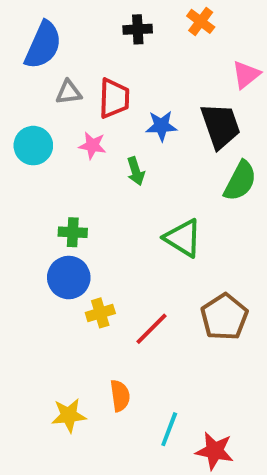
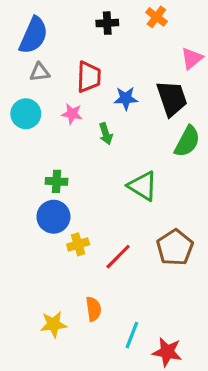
gray triangle: (69, 92) -> (40, 72), moved

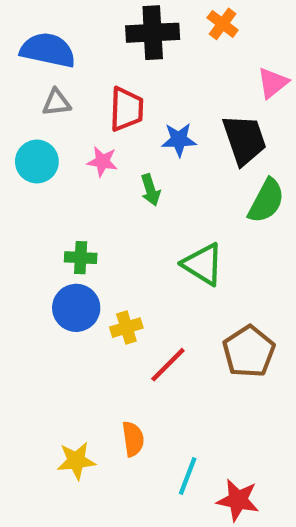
black cross: (107, 23) -> (153, 33), size x1.6
blue semicircle: (33, 35) -> (48, 50), turned -102
yellow cross: (78, 244) -> (126, 328), moved

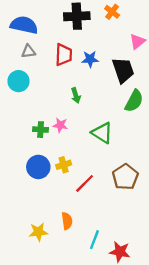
blue star: (179, 140) -> (90, 59), moved
pink star: (102, 162) -> (60, 125), moved
blue circle: (76, 308) -> (38, 167), moved

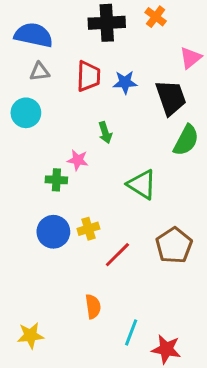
pink star: (60, 125) -> (78, 160), moved
yellow star: (38, 232) -> (30, 335), moved

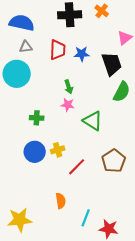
cyan circle: (26, 113) -> (17, 74), size x1.4
pink star: (78, 160) -> (68, 105), moved
yellow star: (30, 335) -> (20, 220), size x1.4

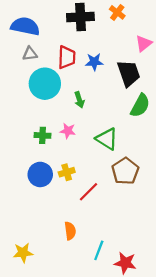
cyan circle: (17, 74) -> (45, 84), moved
pink star: (68, 105) -> (68, 131), moved
brown pentagon: (114, 161) -> (125, 171), moved
yellow star: (20, 220) -> (23, 253), size x0.7

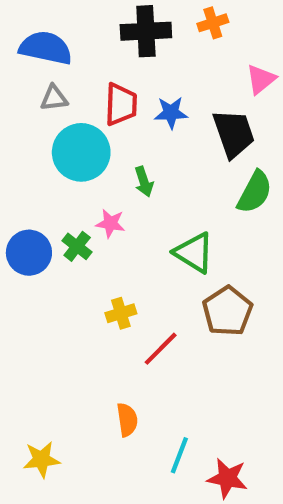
orange cross: (117, 12) -> (213, 23), turned 35
pink star: (68, 131) -> (110, 223), moved
green cross: (43, 135) -> (77, 246), turned 35
blue circle: (40, 174) -> (29, 253), moved

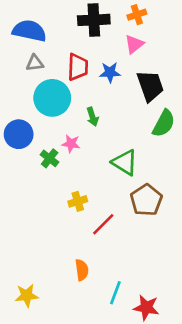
pink triangle: (261, 79) -> (134, 44), moved
blue circle: (29, 253) -> (19, 134), moved

